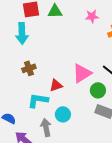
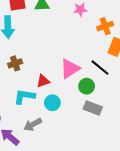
cyan circle: (63, 114) -> (52, 103), moved
gray arrow: (46, 127) -> (33, 125), turned -108

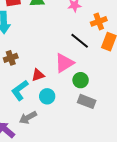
black line: (100, 68) -> (80, 41), moved
cyan L-shape: (24, 97) -> (20, 90), turned -45

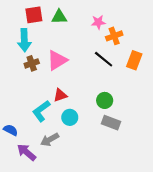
orange cross: (99, 21) -> (114, 36), moved
brown cross: (11, 58) -> (32, 63), moved
pink triangle: (64, 63) -> (57, 60), moved

